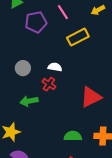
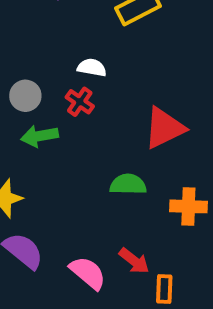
gray circle: (23, 68) -> (25, 96), moved
green semicircle: (73, 136) -> (128, 184), moved

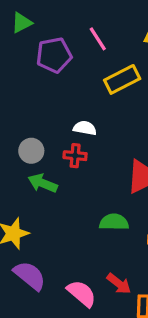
red cross: (80, 102) -> (75, 156), turned -30
green arrow: (39, 136) -> (43, 183), turned 32

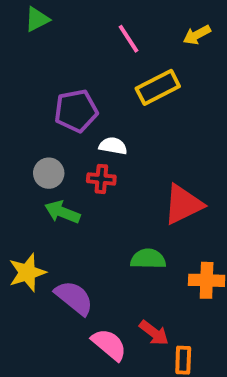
purple pentagon: (54, 55) -> (76, 111), moved
purple semicircle: (30, 276) -> (74, 298), moved

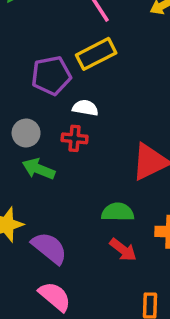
yellow rectangle: (158, 87) -> (96, 54), moved
red arrow: (154, 333) -> (123, 250), moved
pink semicircle: (109, 345) -> (55, 296), moved

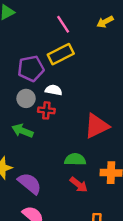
gray circle: (26, 133) -> (26, 98), moved

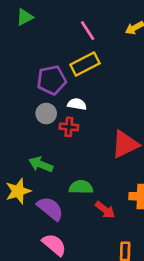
green arrow: (22, 131) -> (41, 164), moved
green semicircle: (75, 160) -> (81, 187), moved

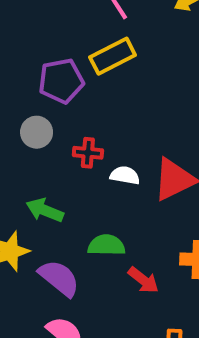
white semicircle: (77, 104) -> (125, 175), moved
gray circle: (46, 114) -> (37, 132), moved

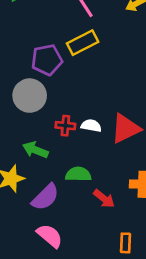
gray circle: (37, 132) -> (30, 96), size x1.5
red cross: (88, 153) -> (65, 126), moved
purple semicircle: (59, 278) -> (45, 197), turned 96

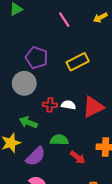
yellow rectangle: (83, 43) -> (78, 62), moved
purple pentagon: (47, 60) -> (37, 58), turned 30

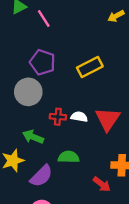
pink line: (64, 20) -> (44, 18), moved
red triangle: (93, 107) -> (108, 119), turned -30
red arrow: (78, 157) -> (102, 184), moved

